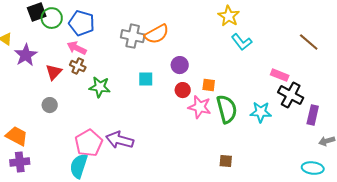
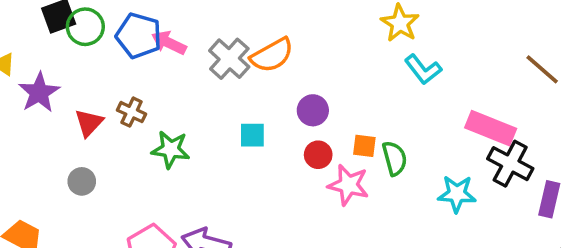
gray cross: (133, 36) -> (229, 59), turned 30
pink arrow: (77, 48) -> (169, 43), moved
pink rectangle: (280, 75) -> (491, 128), size x1.5
green semicircle: (227, 109) -> (395, 158), moved, size x0.7

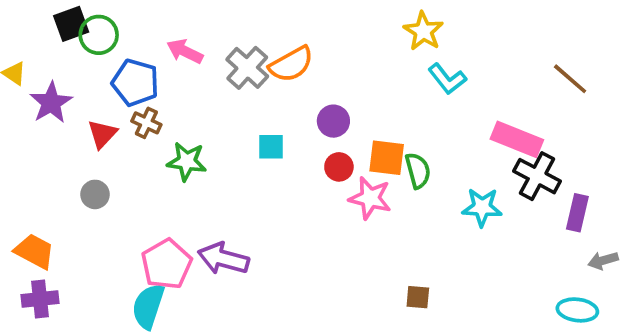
blue pentagon: (139, 36) -> (135, 83), moved
orange square: (364, 146) -> (387, 158), size x1.5

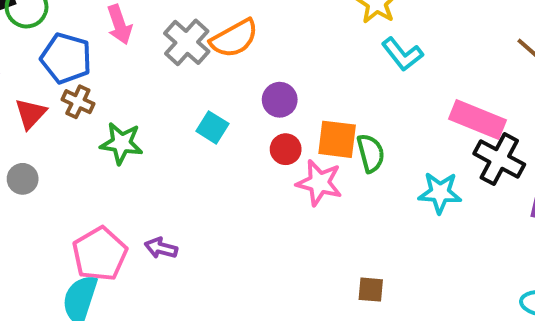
pink arrow: (185, 51) -> (119, 25), turned -135
cyan square: (271, 147) -> (212, 127), turned 32
purple arrow: (223, 259) -> (161, 248), size x0.6

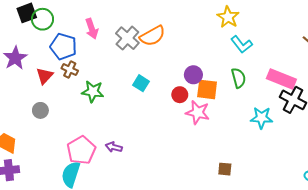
purple circle: (280, 100) -> (193, 75), moved
green semicircle: (371, 153) -> (238, 78), moved

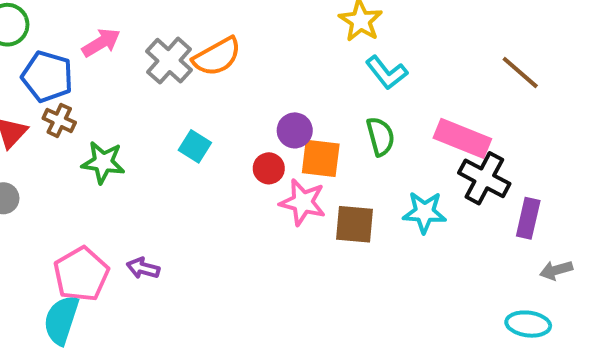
pink arrow: (92, 29) -> (101, 43), turned -102
brown square: (225, 169) -> (355, 224), moved, size x1.5

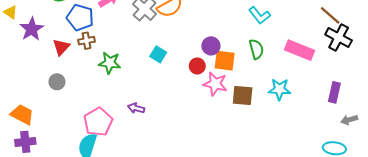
brown cross: (59, 120) -> (86, 41), turned -35
black cross: (484, 178) -> (339, 37), moved
purple arrow: (143, 268) -> (136, 108), moved

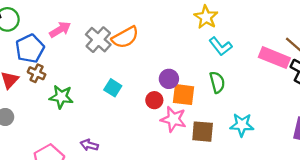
blue pentagon: (80, 17) -> (30, 49), turned 30
brown cross: (86, 41) -> (37, 73), turned 35
pink rectangle: (300, 50) -> (274, 58), moved

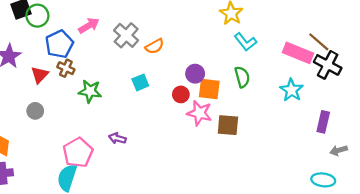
orange semicircle: (125, 37) -> (155, 46), moved, size x0.7
cyan square: (113, 88) -> (140, 82), turned 35
cyan star: (242, 125) -> (291, 90), moved, turned 30

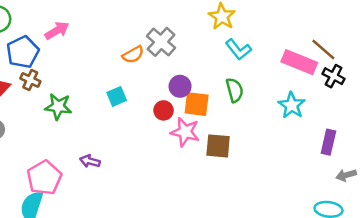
gray cross: (126, 35) -> (161, 42), moved
black cross: (328, 65) -> (334, 76), size x0.7

